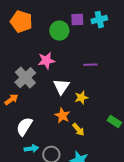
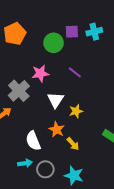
orange pentagon: (21, 22) -> (15, 34), turned 30
purple line: (90, 65) -> (75, 72), moved, turned 40
white semicircle: (24, 127) -> (33, 141), moved, turned -54

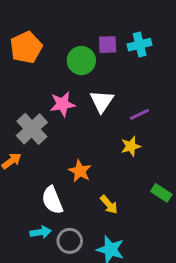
purple line: (75, 72) -> (140, 114), moved, turned -64
white triangle: (56, 100) -> (102, 101), moved
yellow star: (76, 111) -> (131, 146), moved
orange star: (57, 130) -> (80, 171), moved

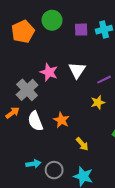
green circle: (81, 61) -> (52, 20), moved
pink star: (62, 104) -> (49, 72), turned 30
white semicircle: (52, 200) -> (35, 121), moved

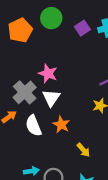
purple square: (81, 30) -> (82, 28), turned -32
white triangle: (77, 70) -> (51, 98), moved

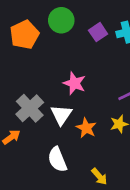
pink star: (48, 74) -> (74, 83), moved
orange star: (61, 125) -> (86, 128), moved
white semicircle: (34, 126) -> (57, 159), moved

